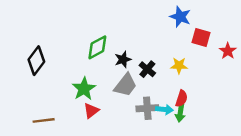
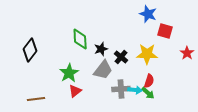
green diamond: (97, 47) -> (80, 39), turned -65
red star: (228, 51) -> (187, 53), moved
yellow star: (179, 66) -> (147, 54), size x1.5
green arrow: (180, 113) -> (148, 93), turned -56

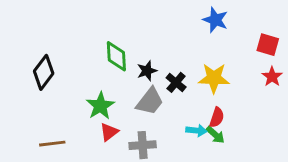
red square: (165, 31) -> (268, 45), moved
gray cross: (121, 89) -> (143, 145), moved

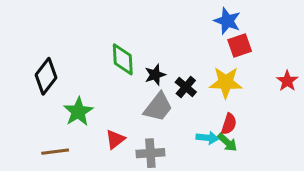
red square: (268, 45) -> (240, 46), moved, turned -35
green star: (100, 106) -> (78, 112), moved

